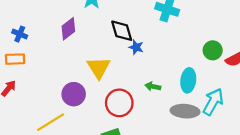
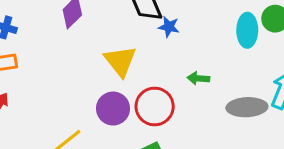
cyan ellipse: (188, 80) -> (247, 30), moved
purple circle: (74, 94) -> (113, 109), moved

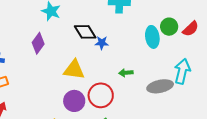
yellow triangle: (120, 61) -> (74, 70), turned -35

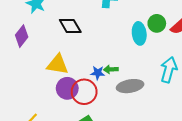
blue star: (102, 43) -> (98, 73), moved
gray ellipse: (160, 86) -> (130, 86), moved
purple circle: (74, 101) -> (67, 88), moved

